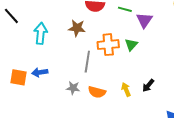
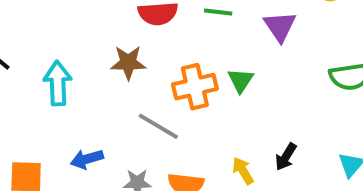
purple triangle: (144, 20) -> (280, 26), moved
gray line: (87, 62) -> (158, 126), turned -60
blue arrow: (40, 72) -> (87, 159), moved

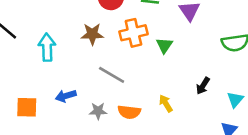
orange cross: (195, 87) -> (133, 33), moved
black arrow: (286, 157) -> (203, 86), moved

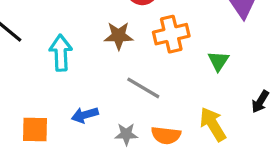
green triangle: (164, 45) -> (218, 61), moved
yellow arrow: (166, 103) -> (213, 124), size x1.5

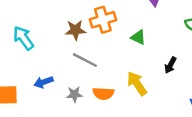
brown star: (119, 36) -> (75, 30), moved
cyan arrow: (61, 53) -> (23, 38), turned -30
green triangle: (218, 61) -> (138, 37), turned -35

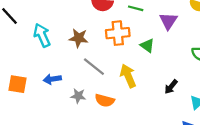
brown star: (75, 30) -> (79, 38), moved
green triangle: (138, 37) -> (147, 46), moved
yellow arrow: (137, 84) -> (128, 76), moved

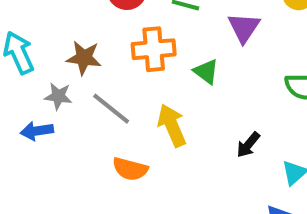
gray star: (78, 96) -> (58, 96), moved

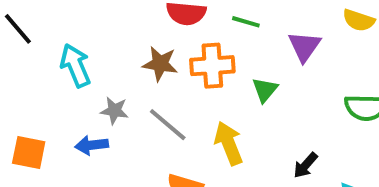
brown star: (84, 58) -> (160, 64), moved
green triangle: (206, 71) -> (265, 90), turned 32

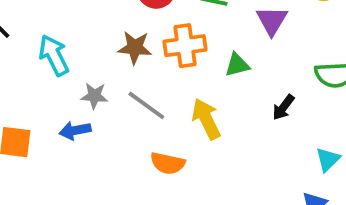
green triangle: (265, 90) -> (237, 65), turned 40
black arrow: (305, 165) -> (283, 107), moved

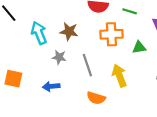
brown star: (135, 48) -> (69, 31), moved
gray line: (146, 105) -> (87, 65), turned 30
blue arrow: (75, 131) -> (51, 86), moved

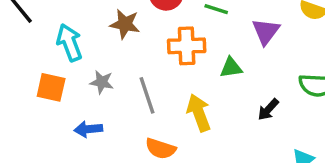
brown star: (69, 31) -> (125, 24), moved
orange square: (13, 79) -> (51, 87), moved

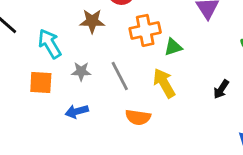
green triangle: (231, 68) -> (173, 47), moved
black arrow: (268, 109) -> (221, 89), moved

